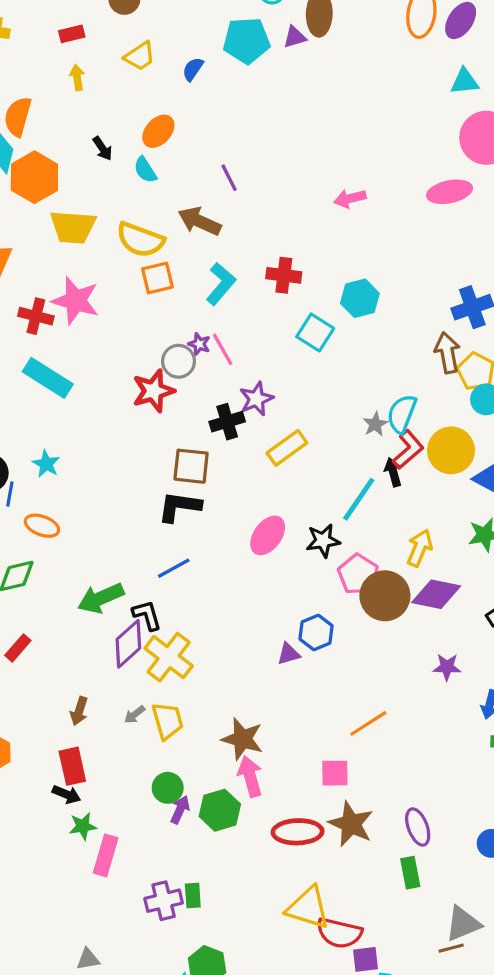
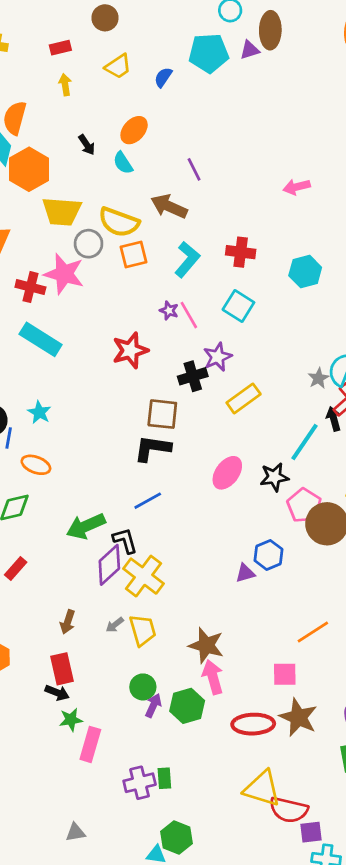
cyan square: (315, 332) -> (238, 306), moved
gray circle: (179, 361) -> (89, 244), moved

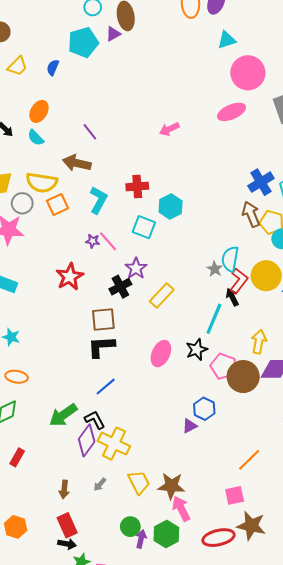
cyan hexagon: (305, 271) -> (171, 207), moved
yellow trapezoid: (143, 630) -> (139, 482), moved

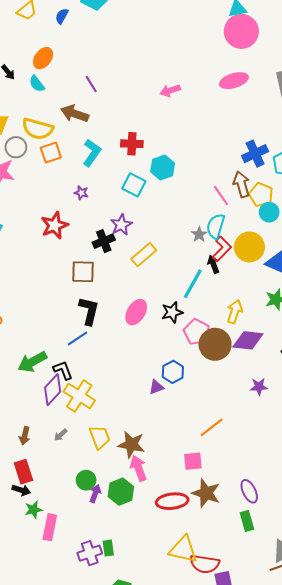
pink circle: (248, 73) -> (241, 31), moved
pink line: (108, 241) -> (221, 196), moved
black L-shape: (101, 347) -> (89, 311), moved, turned 100

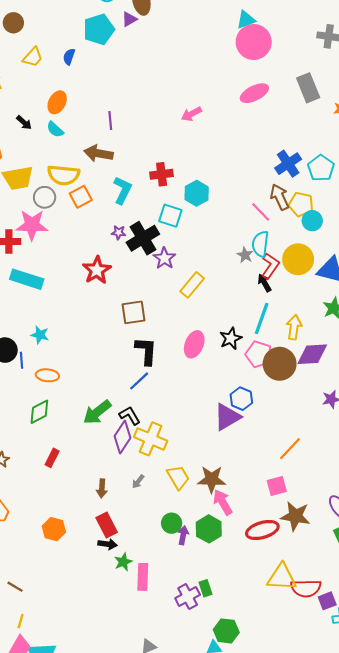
purple line: (91, 84) -> (110, 121), turned 36
black cross: (104, 241) -> (143, 238), moved, size x1.4
cyan line: (193, 284) -> (262, 319), moved
purple triangle: (156, 387) -> (227, 417), size x1.8

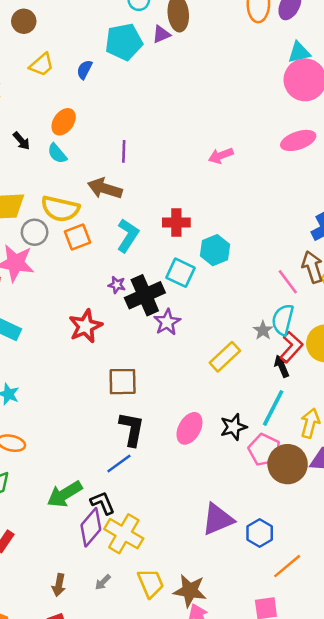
yellow rectangle: (192, 285) -> (225, 357), moved
blue hexagon: (241, 399) -> (260, 533), moved

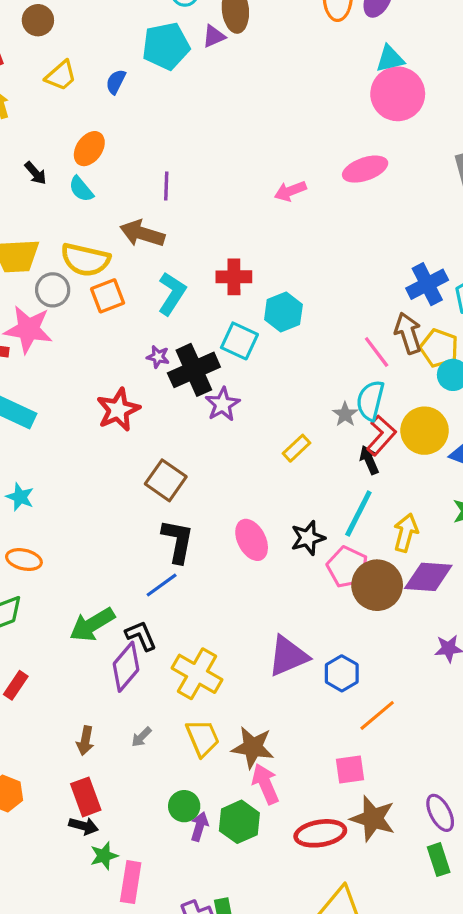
pink ellipse: (298, 140) -> (365, 169), moved
yellow rectangle: (225, 357) -> (296, 448), size x0.7
brown square: (123, 382) -> (166, 480), turned 36
pink ellipse: (189, 428) -> (252, 540), turned -56
yellow cross: (124, 534) -> (197, 674), moved

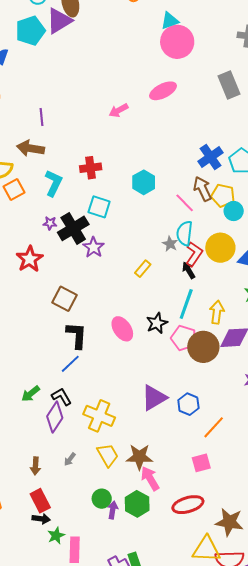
purple triangle: (214, 36) -> (59, 21), size x1.8
cyan hexagon: (283, 312) -> (144, 182), moved
green arrow: (92, 625) -> (31, 394), size x0.7
brown star: (373, 819) -> (229, 522), moved

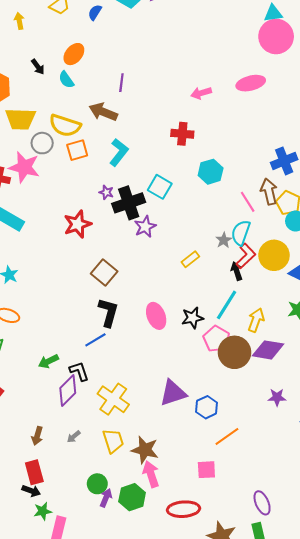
red cross: (91, 168) -> (182, 134), moved

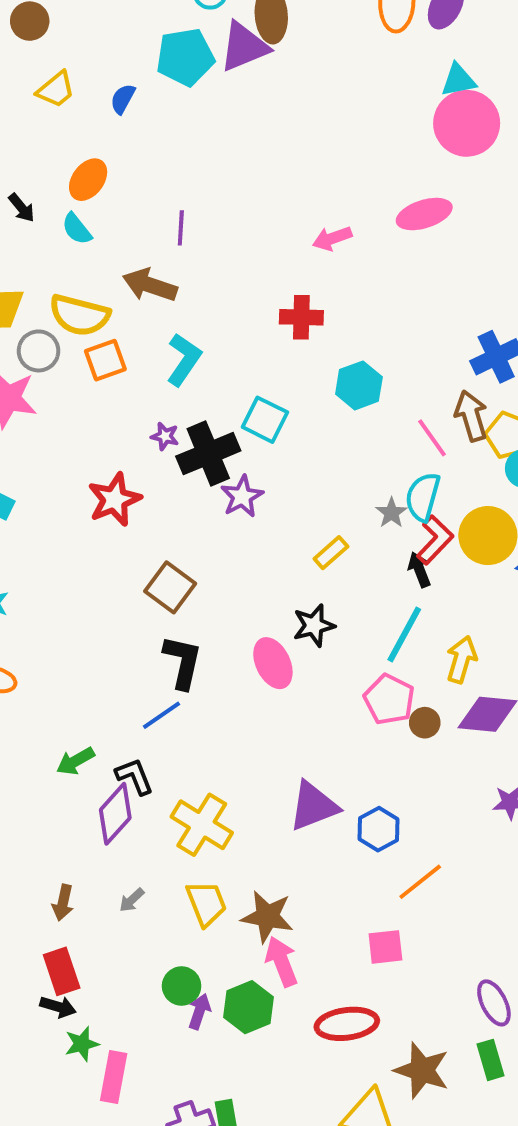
black star: (193, 318) -> (314, 625), moved
brown circle: (235, 352) -> (425, 723), size x0.5

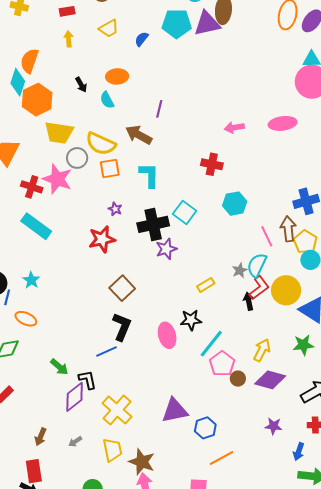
orange ellipse: (88, 180) -> (117, 76), turned 40
cyan L-shape: (184, 359) -> (149, 175), turned -44
purple star: (165, 436) -> (115, 209), moved
cyan line: (404, 634) -> (211, 344), moved
green arrow: (75, 761) -> (59, 367), turned -120

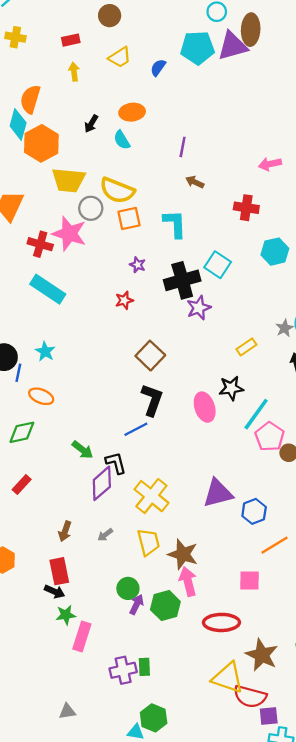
black arrow: (81, 85) -> (91, 124), turned 63
brown arrow: (139, 135) -> (195, 182), moved, size x0.6
red star: (102, 239) -> (124, 300), size x0.6

